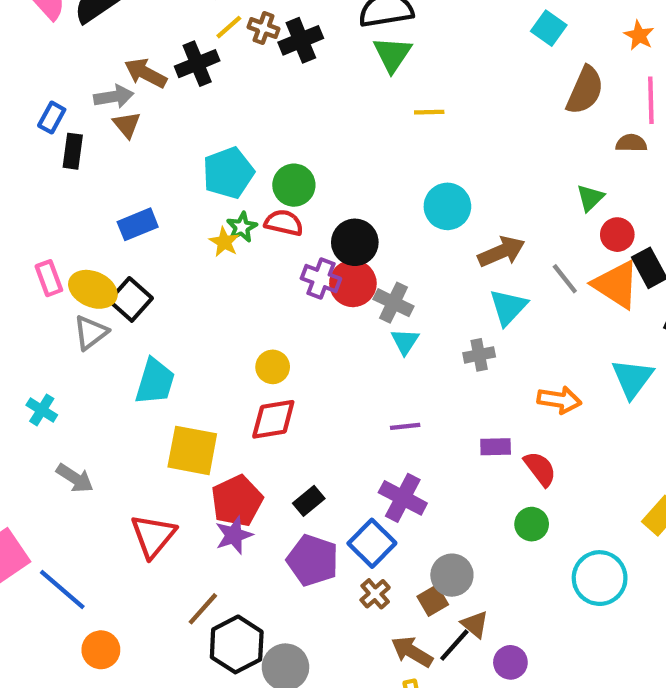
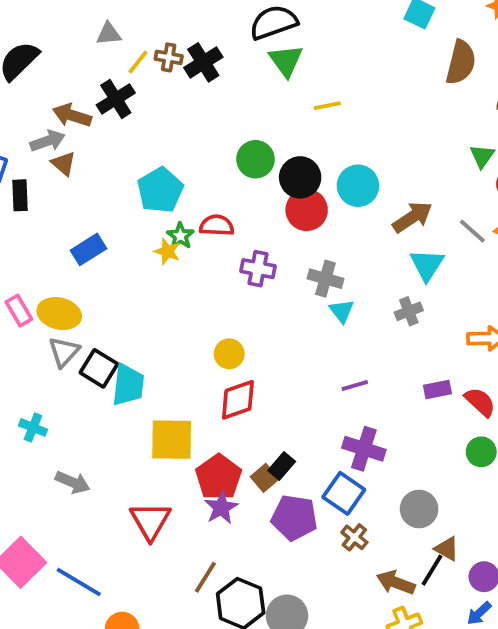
green circle: (294, 185) -> (256, 159), moved
black circle: (355, 242) -> (300, 177), moved
red circle: (353, 283) -> (307, 210), moved
black square: (131, 299) -> (99, 368), moved
brown square: (433, 600) -> (265, 478), moved

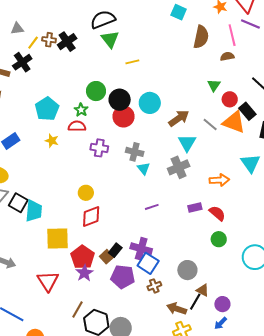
green star: (180, 236) -> (81, 110), moved
gray cross: (409, 311) -> (179, 167), size x1.5
purple cross: (364, 449) -> (141, 249), moved
brown cross: (354, 537) -> (154, 286), turned 32

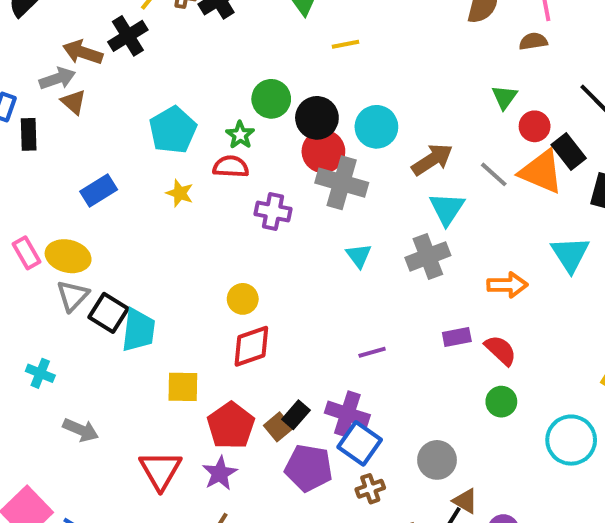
gray cross: (135, 152) -> (342, 183), moved, size x1.4
purple line: (152, 207) -> (372, 352), moved
yellow square: (57, 238) -> (183, 387), size x0.7
purple star: (84, 273) -> (220, 473), moved

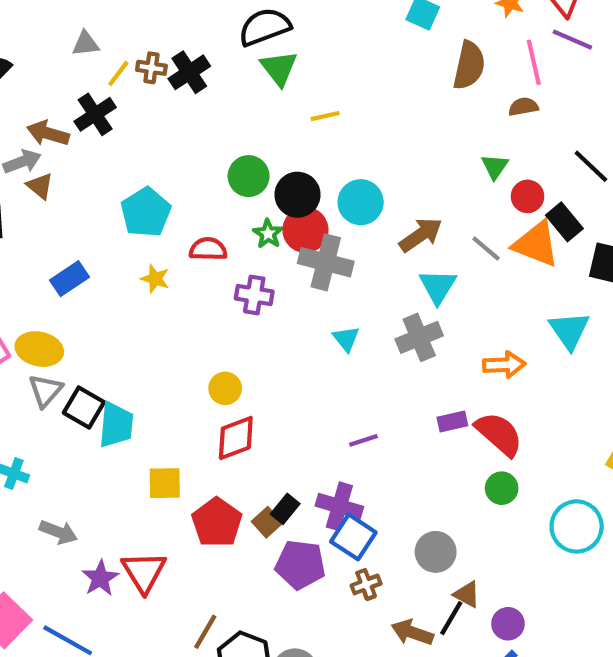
green star: (240, 135) -> (268, 234), moved
red semicircle: (501, 350) -> (499, 434), size x1.4
purple star: (220, 473) -> (100, 578), moved

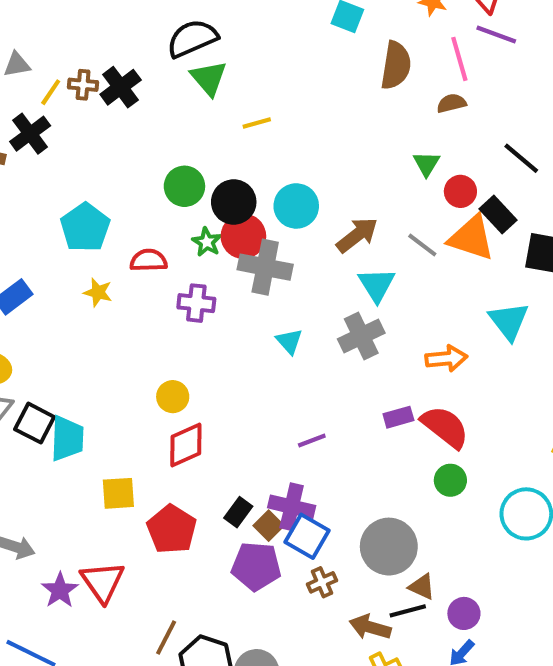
brown square: (267, 522) -> (269, 526), moved
gray circle: (436, 552) -> (389, 547), size x1.4
black line: (451, 618) -> (408, 611), turned 48

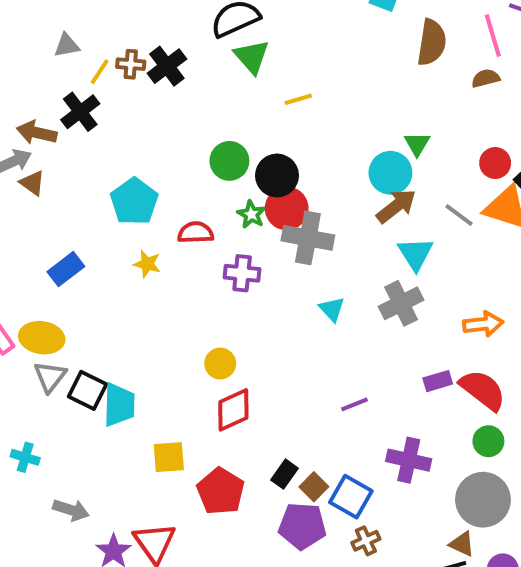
green triangle: (427, 164) -> (417, 144), moved
cyan circle: (296, 206) -> (390, 173), moved
purple cross: (292, 507) -> (409, 460), moved
gray circle: (389, 547) -> (483, 500), moved

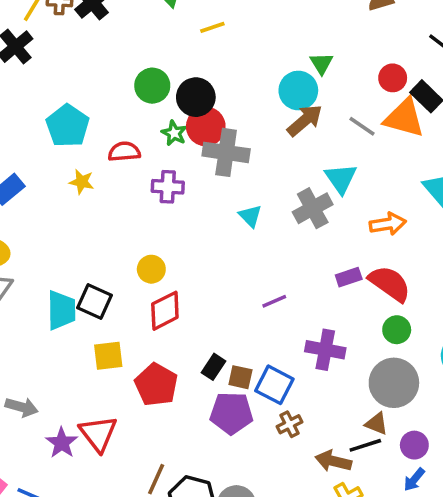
cyan triangle: (415, 254) -> (341, 178), moved
black square: (88, 390) -> (95, 301), moved
brown square: (314, 487) -> (240, 377), turned -30

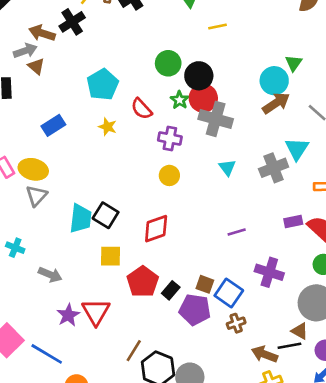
red semicircle: (124, 152) -> (141, 109), turned -135
yellow circle: (151, 269) -> (169, 175), moved
black rectangle: (213, 367) -> (171, 290), moved
gray arrow: (22, 407) -> (50, 275), moved

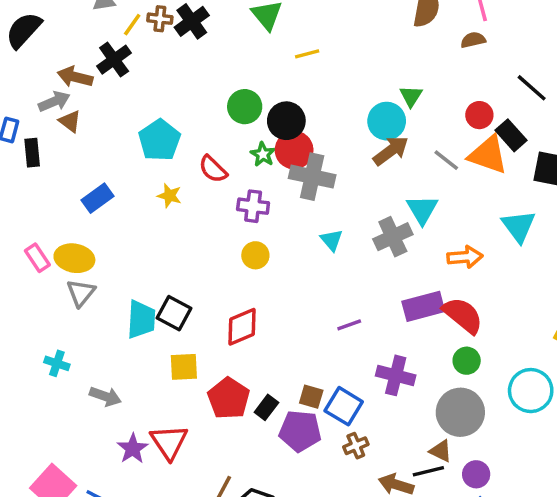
purple rectangle: (293, 222) -> (423, 306), size x1.6

